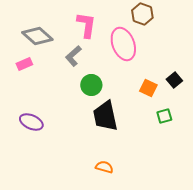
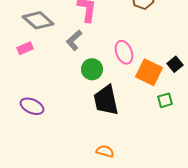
pink ellipse: (123, 44) -> (124, 52), moved, size x0.7
orange square: (148, 88) -> (149, 72), size x1.5

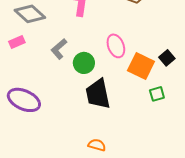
gray L-shape: (74, 40) -> (59, 49), moved
purple ellipse: (32, 106) -> (24, 100), size x1.4

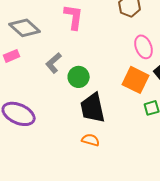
pink ellipse: (116, 46) -> (144, 47), moved
orange semicircle: (97, 145) -> (91, 140), moved

